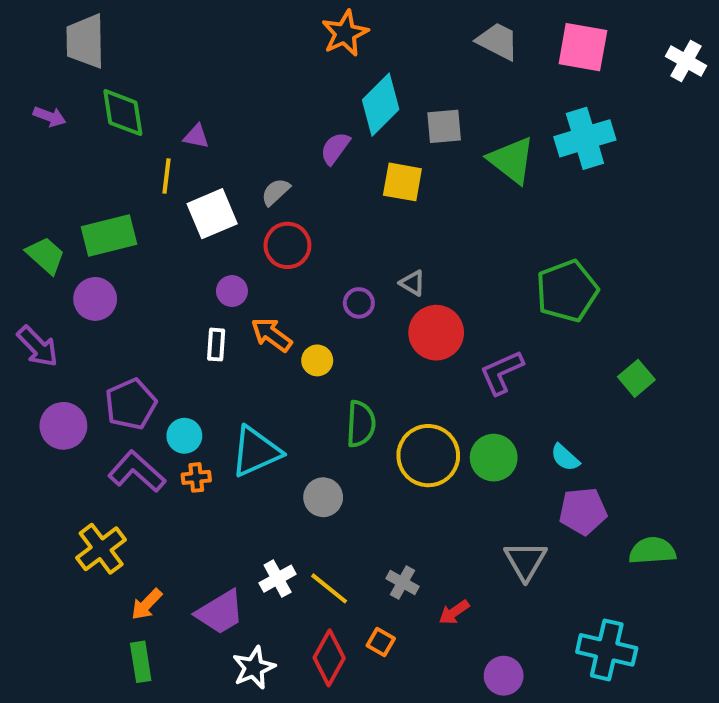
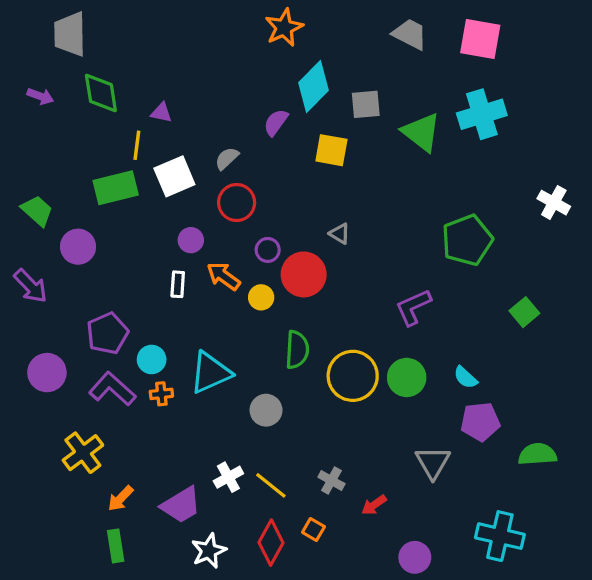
white cross: (686, 61) -> (554, 203), moved
green rectangle: (109, 236) -> (116, 188), moved
purple circle: (359, 303) -> (268, 250), moved
red circle: (436, 333) -> (304, 274), moved
purple circle: (63, 426) -> (47, 373), moved

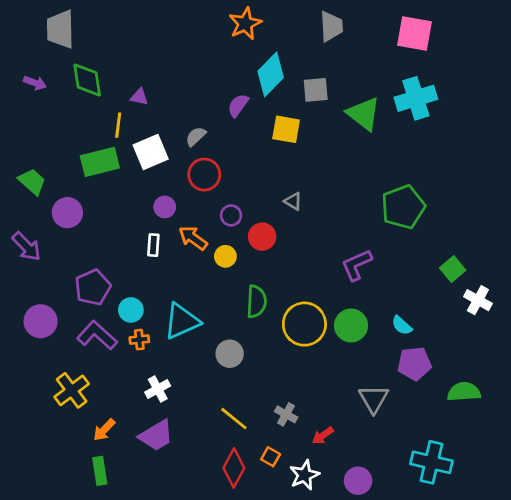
gray trapezoid: (410, 34) -> (331, 26), moved, turned 60
white cross: (554, 203) -> (478, 300), moved
red circle: (304, 274) -> (262, 237), size x0.7
white cross: (228, 477) -> (158, 389), moved
white star: (209, 551) -> (304, 475), moved

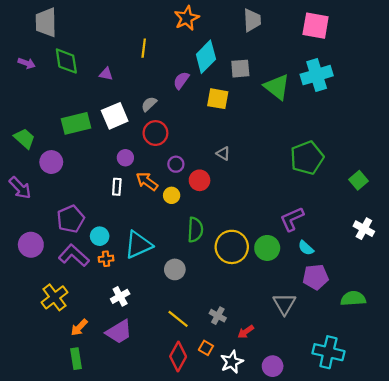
yellow line: (118, 125) -> (144, 48), moved
purple L-shape: (357, 265) -> (292, 219), moved
green square: (453, 269) -> (359, 180), moved

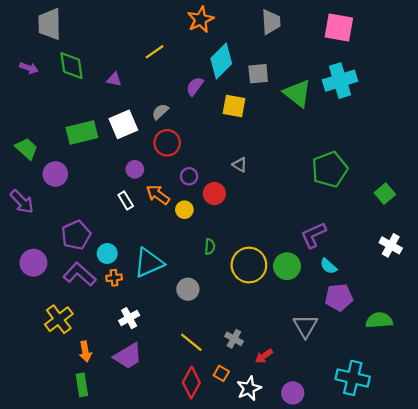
yellow line: (144, 48) -> (154, 52), turned 48
white rectangle: (117, 187) -> (126, 200), turned -35
green semicircle: (195, 230) -> (210, 247), size x0.6
orange arrow: (79, 327) -> (85, 351), turned -54

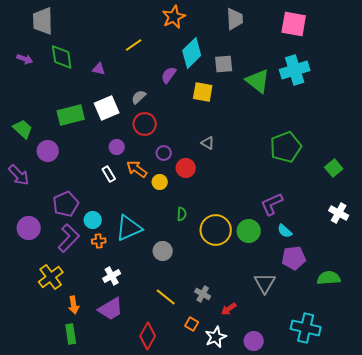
purple L-shape: (80, 274) -> (69, 238), turned 92
red diamond: (191, 383) -> (148, 336), moved

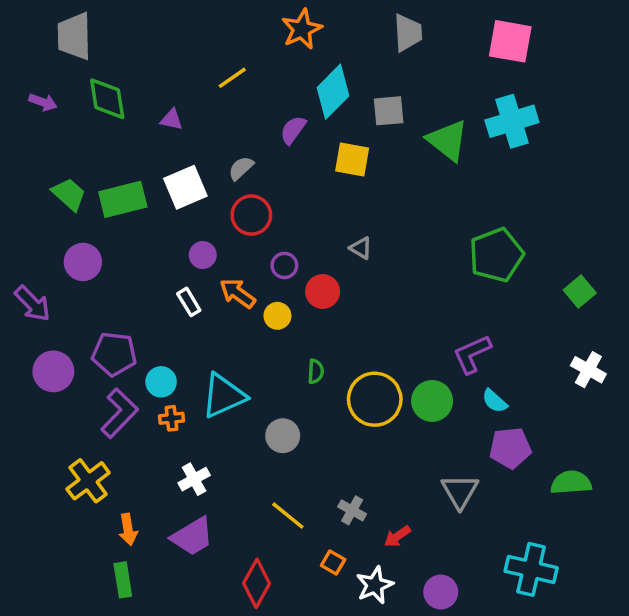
green trapezoid: (23, 129) -> (69, 194), moved
purple pentagon: (66, 204) -> (114, 354), turned 30
purple circle: (29, 228) -> (53, 371), moved

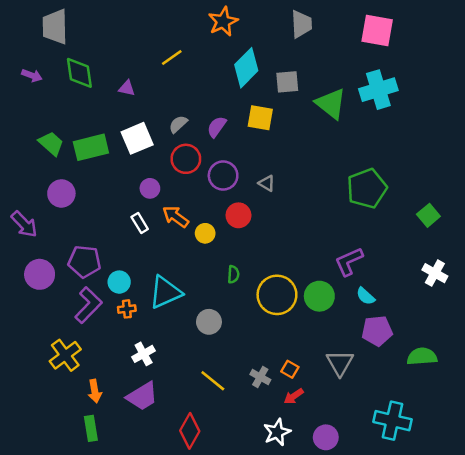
purple semicircle: (293, 130) -> (217, 127), moved
purple circle: (284, 265) -> (223, 176), moved, size x1.5
orange square: (333, 562) -> (290, 369), moved

